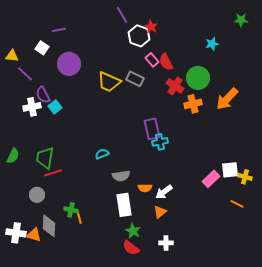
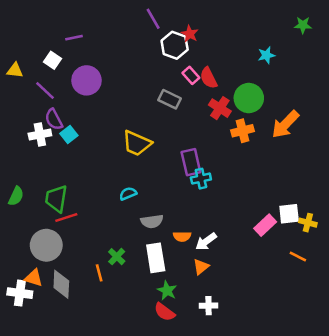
purple line: (25, 74) -> (45, 90), moved
yellow trapezoid: (109, 82) -> (137, 143), moved
gray circle: (37, 195) -> (46, 245), size x1.6
green cross: (71, 210) -> (117, 257), moved, turned 32
orange triangle: (34, 235) -> (34, 278), moved

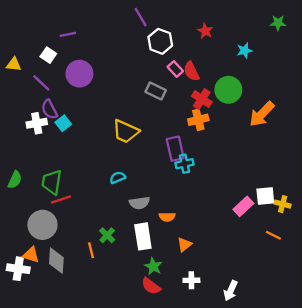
red star: (190, 34) -> (205, 31), moved
orange cross: (243, 131) -> (198, 120), moved
white arrow: (206, 241) -> (231, 291), moved, turned -30

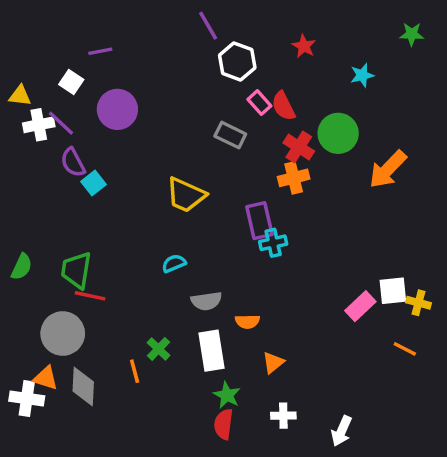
white cross: (37, 123) -> (39, 125), moved
red line: (61, 199) -> (90, 296), turned 30
red semicircle: (151, 286) -> (224, 424), turned 60

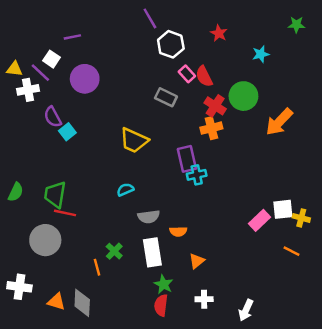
purple line: (61, 123) -> (40, 73), moved
orange triangle: (46, 378) -> (56, 302), moved
gray diamond: (83, 387) -> (82, 303), moved

